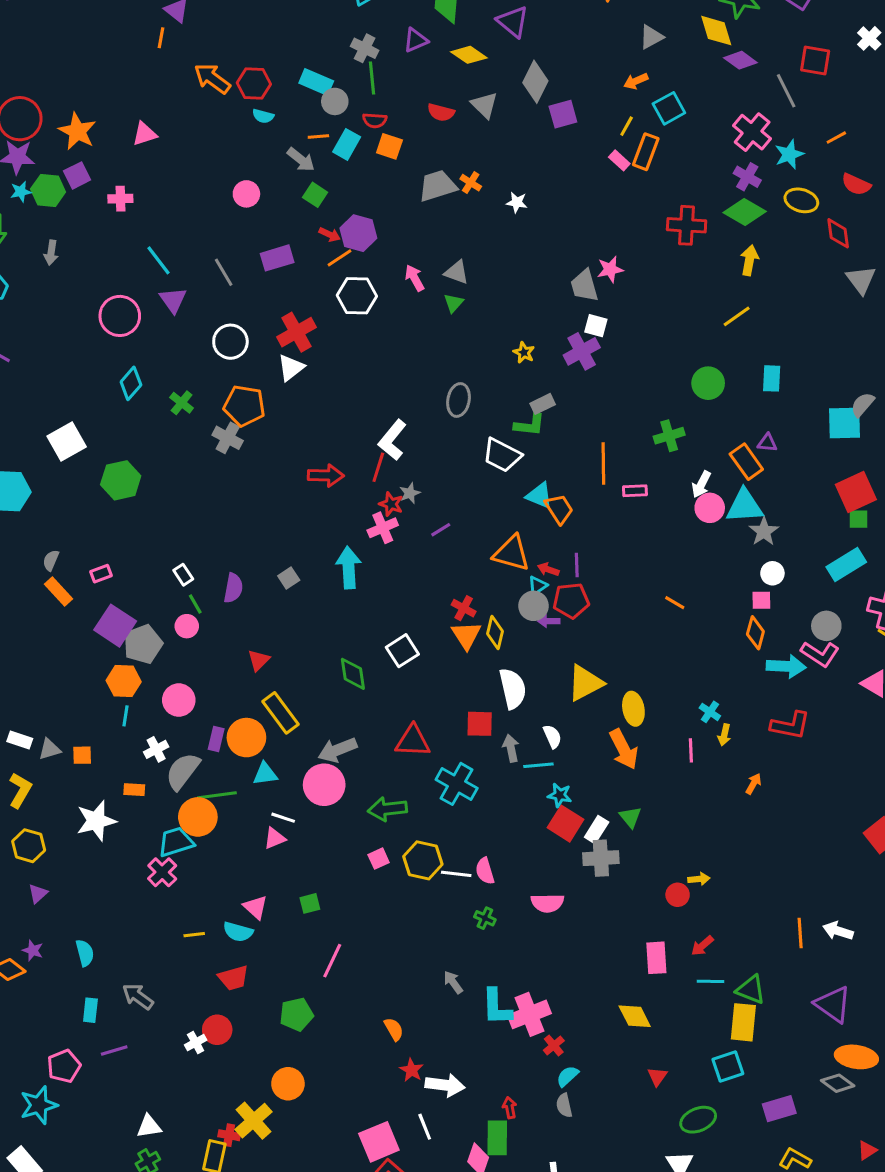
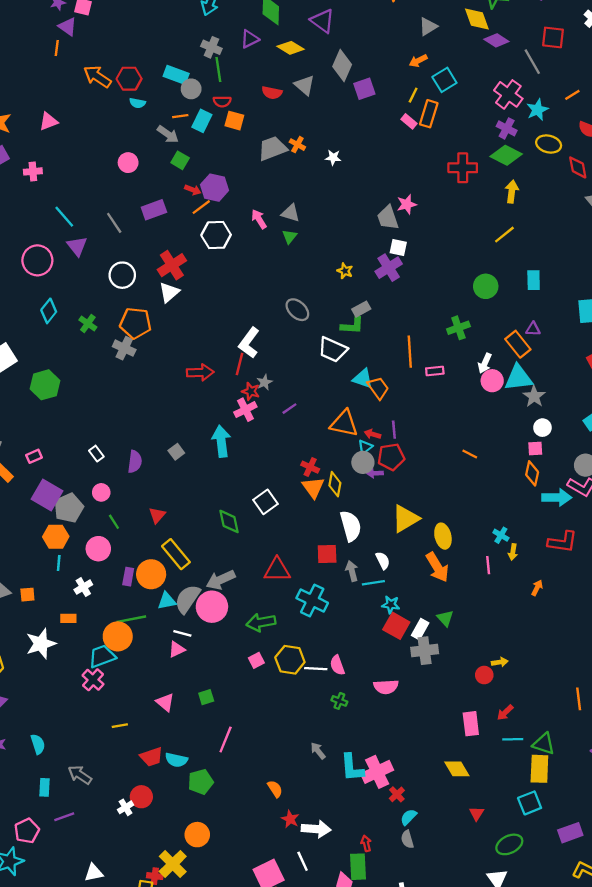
gray ellipse: (458, 400) -> (297, 310), turned -55
green line: (195, 604) -> (114, 522), moved
gray semicircle: (183, 771) -> (187, 599), moved
cyan semicircle: (238, 932) -> (176, 760), moved

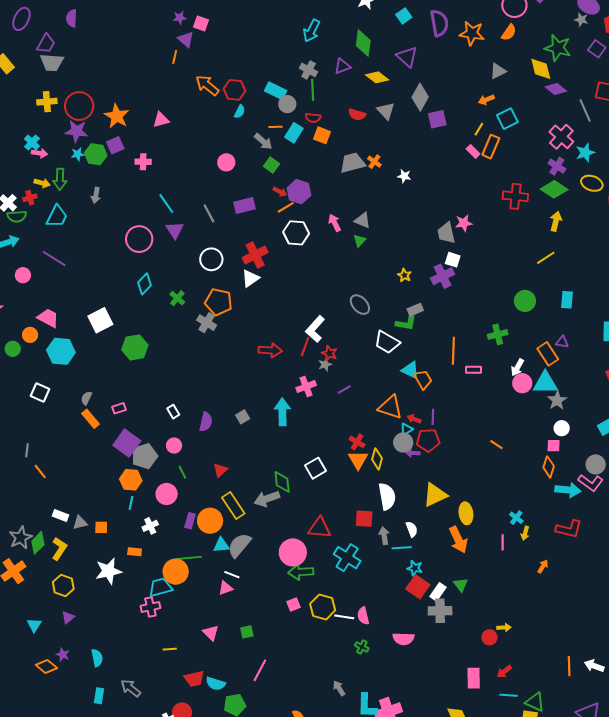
cyan semicircle: (137, 103) -> (240, 112), turned -80
red star: (251, 391) -> (329, 353), moved
gray arrow: (221, 580) -> (267, 499), moved
pink circle: (212, 607) -> (293, 552), moved
pink cross: (93, 680) -> (150, 607), turned 30

